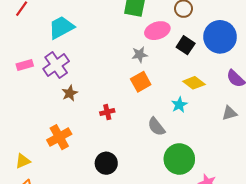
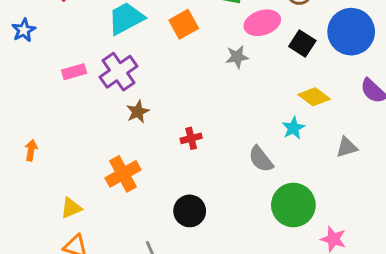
orange square: (141, 82) -> (184, 24), moved
gray triangle: (229, 113) -> (347, 147), moved

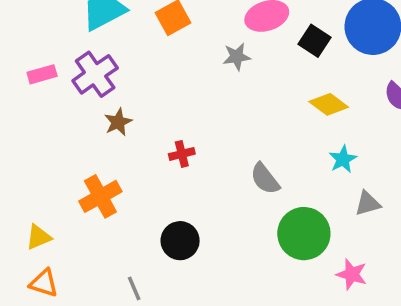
cyan star: (293, 128) -> (343, 159), moved
gray triangle: (347, 147) -> (368, 203), moved

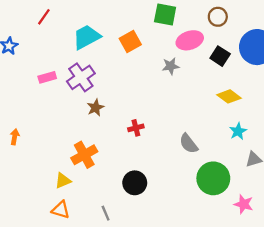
yellow triangle: (38, 237) -> (63, 181), moved
orange triangle: (44, 283) -> (61, 210), moved

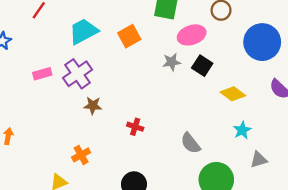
black square: (220, 56) -> (202, 66), moved
brown star: (95, 108) -> (93, 106), turned 30
red cross: (136, 128) -> (135, 127), turned 32
orange cross: (84, 155) -> (81, 155), size x0.7

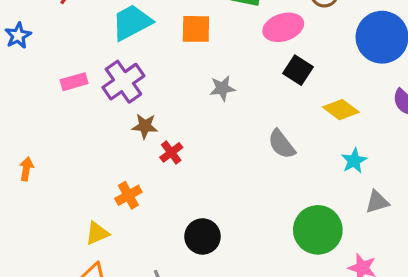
orange square: (129, 36) -> (196, 29), turned 30
gray star: (172, 62) -> (222, 88), moved
red cross: (135, 127) -> (171, 152), moved, turned 35
gray semicircle: (190, 143) -> (282, 144), moved

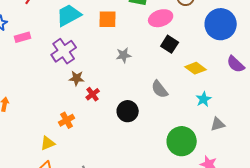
pink rectangle: (74, 82) -> (23, 37), moved
black circle: (203, 236) -> (128, 111), moved

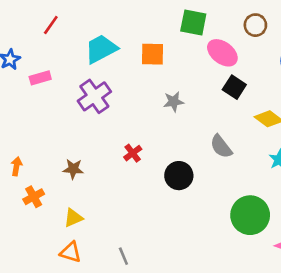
pink ellipse: (161, 18) -> (222, 53), turned 55
brown star: (77, 78) -> (73, 169), moved
orange cross: (67, 120) -> (34, 197), moved

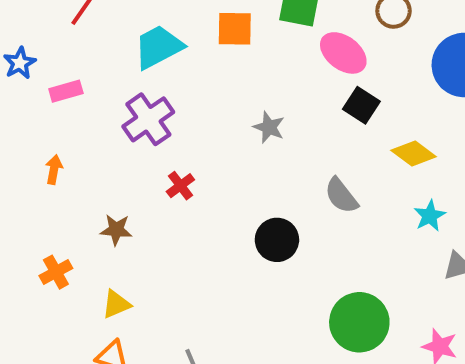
orange square: (152, 54) -> (235, 29), moved
gray star: (174, 102) -> (269, 127), turned 30
red cross: (133, 153) -> (180, 186), moved
orange arrow: (16, 166) -> (54, 170), moved
green circle: (250, 215) -> (359, 322), moved

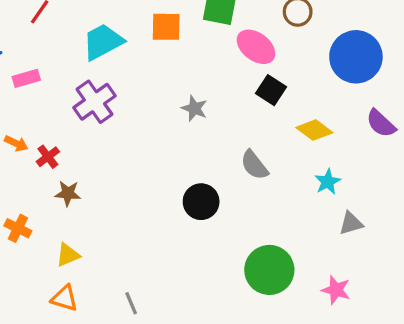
orange arrow: (54, 170) -> (16, 143), turned 105
red cross: (180, 186) -> (48, 157), moved
orange cross: (56, 272) -> (18, 228), turned -35

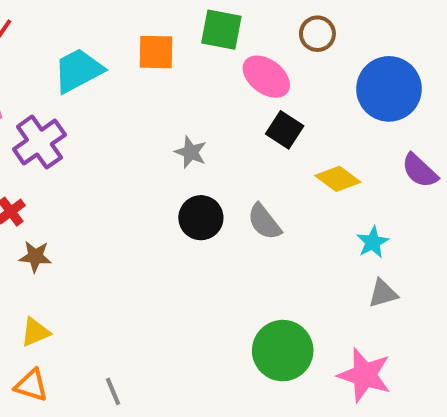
purple cross: (94, 102) -> (39, 142), moved
cyan star: (328, 182) -> (373, 242), moved
black circle: (201, 202) -> (201, 218), moved
pink star: (336, 290) -> (364, 375), size x1.5

